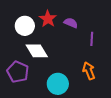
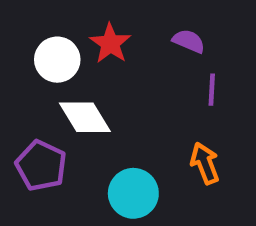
purple semicircle: (71, 23) -> (189, 41), moved

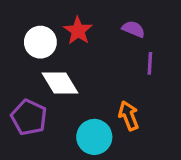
orange arrow: (205, 163) -> (129, 116), moved

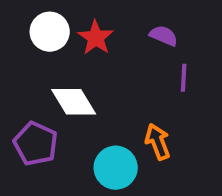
white circle: (40, 42) -> (50, 32), moved

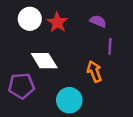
orange arrow: (158, 142) -> (94, 71), moved
purple pentagon: (36, 144) -> (21, 86), turned -30

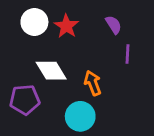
purple semicircle: (98, 21) -> (114, 25), turned 35
orange arrow: (94, 71) -> (93, 83), moved

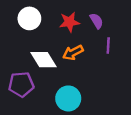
red star: (66, 26) -> (69, 22), moved, turned 30
orange arrow: (93, 83) -> (73, 53), moved, turned -96

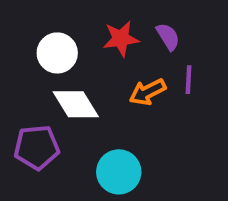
white circle: (29, 18) -> (57, 53), moved
orange arrow: (73, 53) -> (147, 92), moved

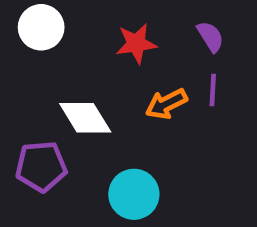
purple semicircle: (168, 37) -> (210, 37), moved
white circle: (57, 53) -> (41, 27), moved

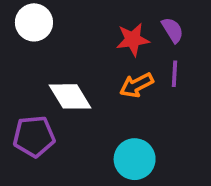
red star: (136, 44) -> (133, 40), moved
cyan circle: (134, 194) -> (135, 159), moved

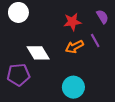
purple semicircle: (173, 30) -> (102, 17), moved
purple line: (174, 74) -> (95, 40), turned -32

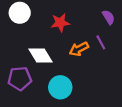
red star: (72, 22) -> (60, 23), moved
cyan circle: (73, 87) -> (60, 87), moved

